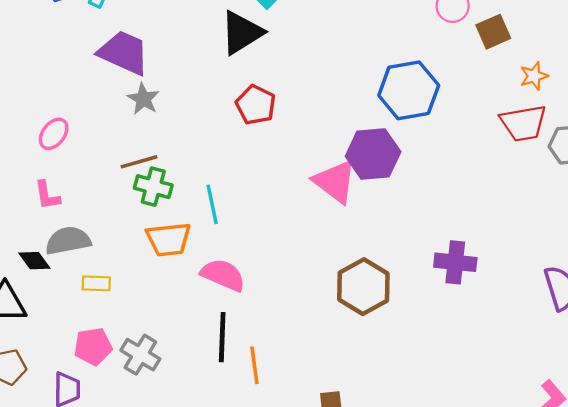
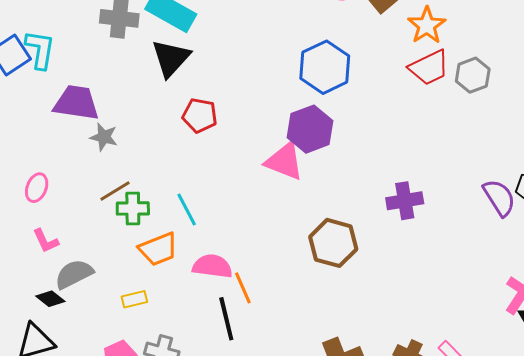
orange star: (534, 76) -> (427, 25), size x1.5
yellow rectangle: (96, 283) -> (134, 299), moved
orange line: (254, 365) -> (243, 288), moved

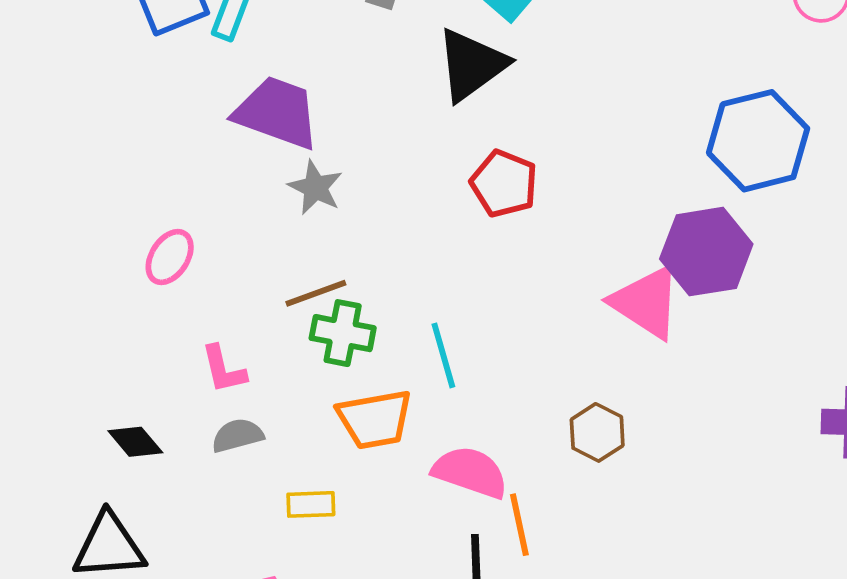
pink L-shape: (46, 241) -> (224, 369), moved
brown hexagon: (333, 243) -> (597, 432), moved, size x0.6
gray semicircle: (74, 274) -> (237, 435), moved, size x0.7
black diamond: (50, 299) -> (135, 442), moved

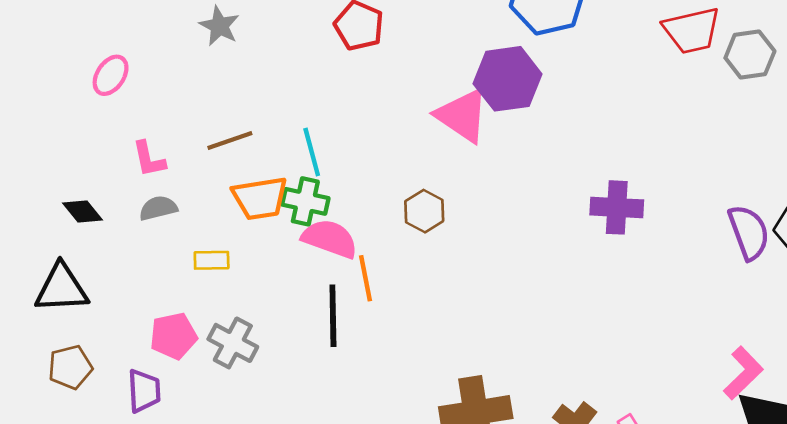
brown line: (316, 293) -> (230, 141), moved
green cross: (343, 333) -> (305, 201), moved

